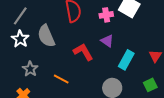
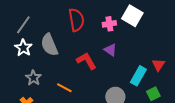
cyan rectangle: (126, 60) -> (138, 76), moved

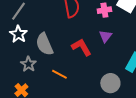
gray semicircle: (49, 45) -> (44, 44), moved
purple triangle: (110, 50) -> (105, 36), turned 32

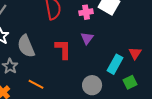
red L-shape: (81, 47) -> (63, 49), turned 30
orange line: (59, 74) -> (36, 84), moved

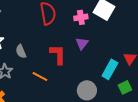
gray semicircle: (26, 46) -> (21, 51), size x0.6
orange line: (36, 84) -> (40, 76), moved

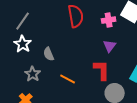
red L-shape: (58, 54) -> (102, 70), moved

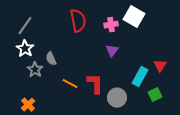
red L-shape: (102, 70) -> (95, 84), moved
gray star: (33, 74) -> (35, 70), moved

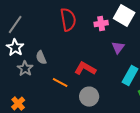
purple triangle: (112, 51) -> (118, 48), moved
red L-shape: (95, 84) -> (85, 69), moved, turned -60
gray circle: (117, 98) -> (89, 97), moved

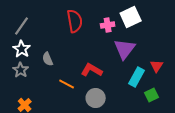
white square: (124, 16) -> (131, 17), turned 35
purple triangle: (118, 48) -> (125, 49), size x1.6
gray star: (25, 69) -> (21, 70), moved

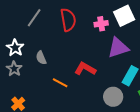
gray line: (22, 26) -> (34, 18), moved
purple triangle: (125, 49) -> (118, 48), turned 35
gray circle: (96, 98) -> (113, 97), moved

